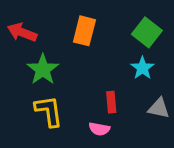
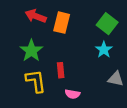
red arrow: (22, 32) -> (36, 16), moved
red rectangle: (111, 102) -> (61, 70), moved

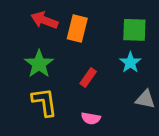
green square: (107, 24) -> (134, 30), turned -36
red rectangle: (61, 70) -> (88, 77), moved, turned 40

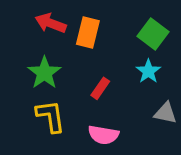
green square: (134, 30) -> (153, 34), turned 35
pink semicircle: (91, 118) -> (103, 135), size x1.4

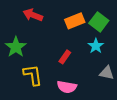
orange rectangle: (88, 32) -> (75, 21), moved, turned 54
green star: (44, 73) -> (16, 47), moved

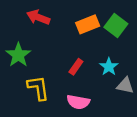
cyan star: (96, 46) -> (109, 67), moved

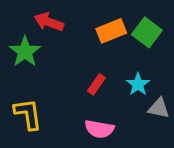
green star: (18, 55) -> (25, 52), moved
yellow L-shape: (38, 88) -> (28, 114), moved

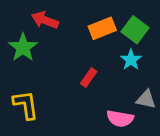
cyan star: (138, 84) -> (131, 60), moved
pink semicircle: (99, 129) -> (120, 119), moved

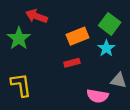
orange rectangle: (102, 28) -> (78, 36), moved
red rectangle: (89, 78) -> (72, 63), turned 40

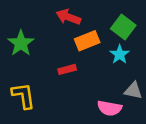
red arrow: (37, 16) -> (68, 17), moved
red rectangle: (72, 63) -> (67, 69), moved

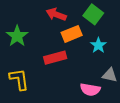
green square: (123, 27) -> (93, 14), moved
red rectangle: (67, 69) -> (55, 58), size x1.5

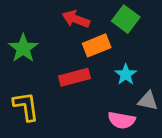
cyan star: (98, 45) -> (126, 74), moved

